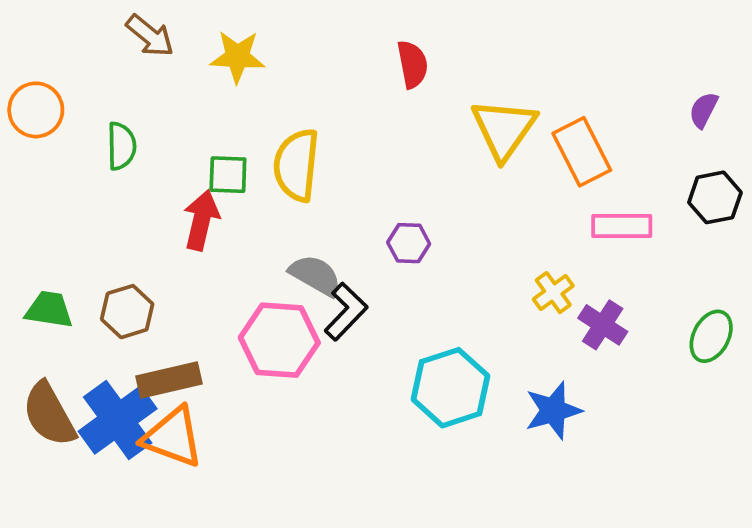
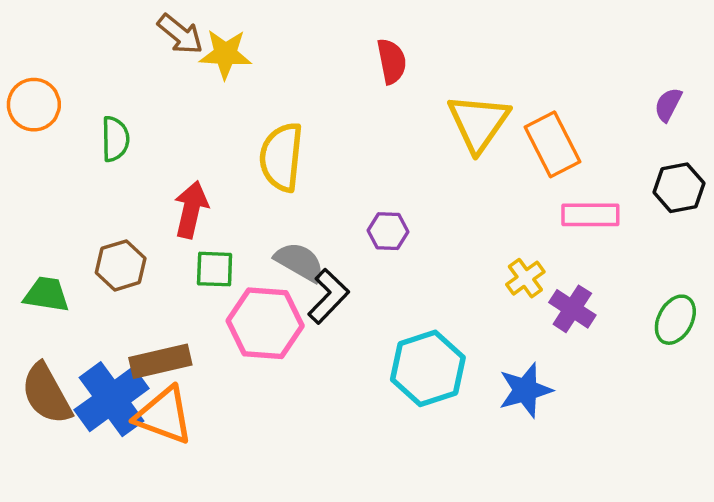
brown arrow: (150, 36) -> (180, 34), moved
green square: (228, 175) -> (215, 269), moved
brown hexagon: (127, 312) -> (121, 265), moved

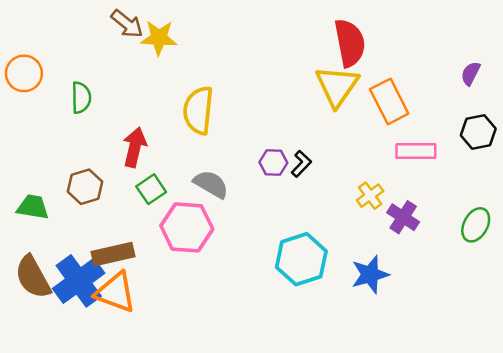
red semicircle: (392, 61) -> (350, 43), moved, size x1.5
green square: (215, 269) -> (151, 189), turned -36
black L-shape: (328, 296) -> (301, 164), moved, size x0.7

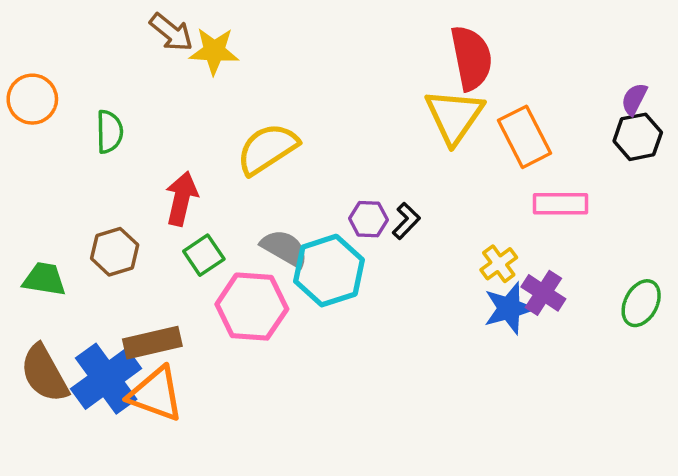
yellow semicircle: (198, 110) -> (267, 149), turned 51
black hexagon: (478, 132) -> (638, 137), moved
cyan hexagon: (301, 259) -> (329, 271), moved
blue star: (370, 274) -> (509, 308), moved

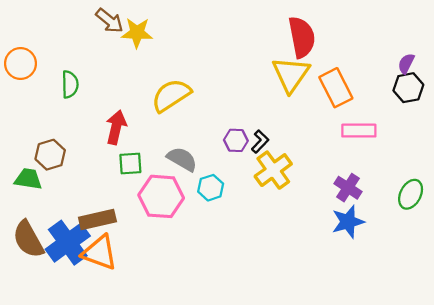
brown hexagon: (115, 252) -> (50, 155), moved
green square: (204, 255) -> (130, 163), turned 30
yellow cross: (499, 264) -> (273, 170), moved, size x1.6
cyan hexagon: (329, 271) -> (211, 188), moved, size x0.6
blue star: (509, 308) -> (348, 222), moved

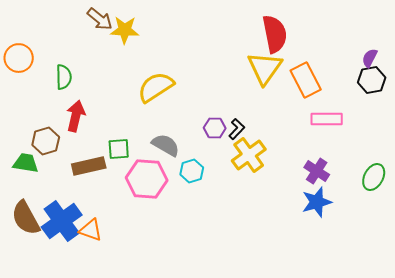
red arrow: (116, 127) -> (76, 116), moved
brown rectangle: (97, 220) -> (89, 166), moved
orange triangle: (100, 252) -> (91, 230), size x0.7

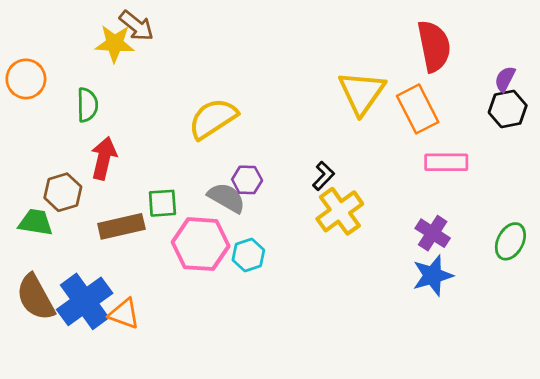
yellow star: (125, 30) -> (115, 43), moved
red semicircle: (275, 34) -> (434, 46), moved
purple hexagon: (215, 128) -> (247, 180), moved
cyan hexagon: (192, 171) -> (248, 255), moved

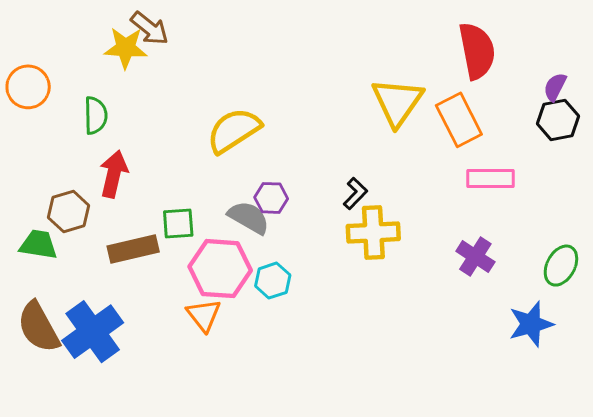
yellow cross: (340, 211) -> (373, 233), turned 33
blue star: (433, 275) -> (531, 324), moved
orange triangle: (124, 314) -> (204, 315), moved, turned 32

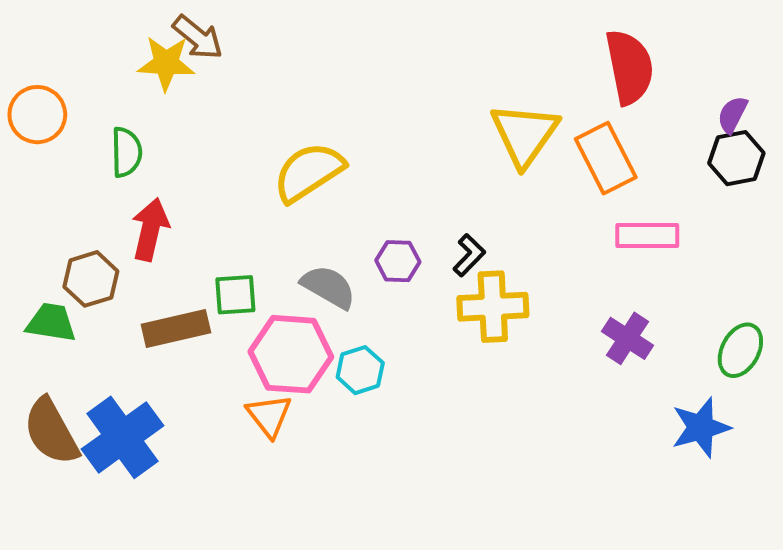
purple hexagon: (271, 198) -> (398, 261), moved

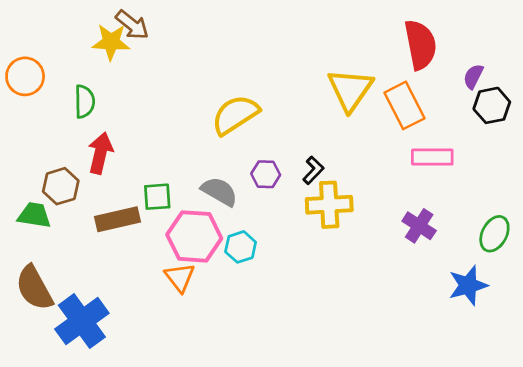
purple semicircle: (732, 115) -> (473, 76), moved
yellow semicircle: (309, 172) -> (235, 115), moved
blue cross: (123, 437) -> (82, 321), moved

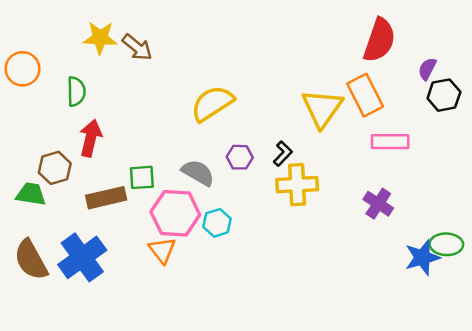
brown arrow: (132, 25) -> (137, 47), moved
red semicircle: (420, 45) -> (379, 40), turned 30
yellow triangle: (350, 90) -> (322, 108), moved
green ellipse: (494, 234) -> (446, 244), moved, turned 64
blue cross: (82, 321) -> (82, 257), moved

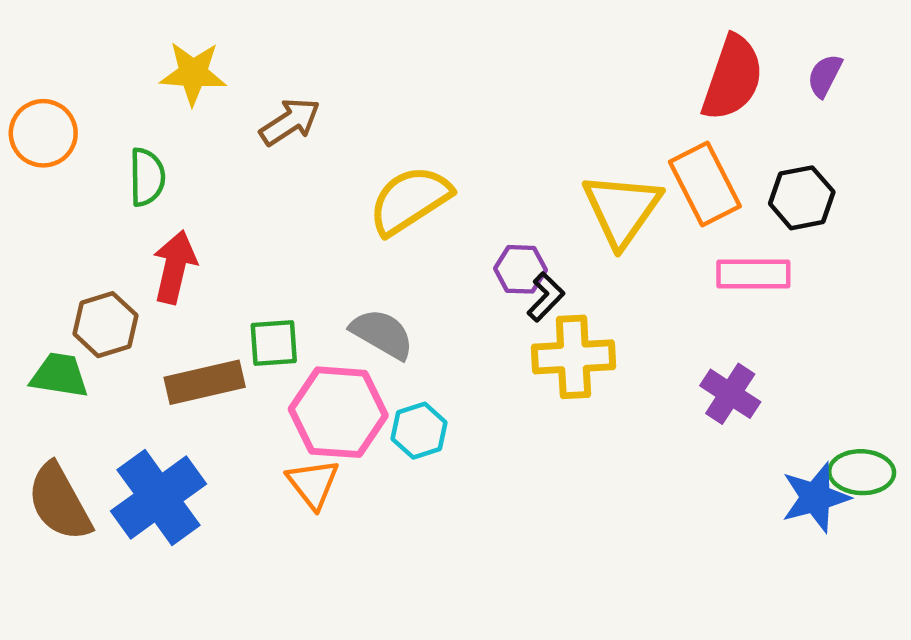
brown arrow: (137, 47) -> (290, 122), moved, turned -72
purple semicircle: (427, 69) -> (825, 76), moved
black hexagon: (444, 95) -> (802, 198), moved
purple hexagon: (240, 157) -> (520, 269), moved

